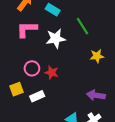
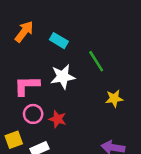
pink L-shape: (27, 29) -> (27, 86), moved

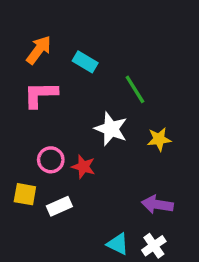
white star: (63, 77) -> (111, 129), moved, turned 30
pink L-shape: (27, 86) -> (40, 95), moved
yellow square: (14, 140) -> (25, 194), turned 30

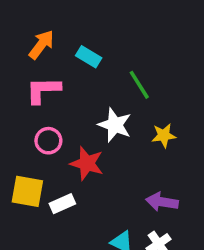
pink circle: (51, 160) -> (48, 141), moved
red star: (83, 167) -> (87, 163), size x1.4
yellow square: (25, 194) -> (27, 191), size x1.4

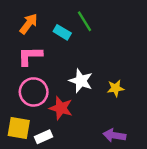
green line: (139, 85) -> (85, 21), moved
pink circle: (48, 141) -> (34, 92), size x1.5

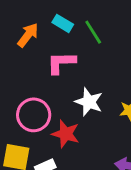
cyan rectangle: (62, 32) -> (63, 23), moved
pink L-shape: (30, 56) -> (61, 63), moved

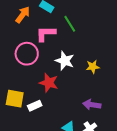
green line: (93, 32) -> (70, 24), moved
pink circle: (34, 115) -> (27, 54), moved

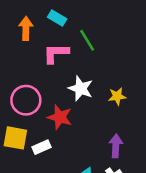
orange arrow: (23, 15) -> (26, 29), turned -36
pink circle: (27, 54) -> (26, 100), moved
purple arrow: (92, 105) -> (116, 146), turned 84

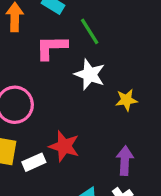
white star: (81, 88) -> (90, 74), moved
red star: (60, 117) -> (64, 146), moved

